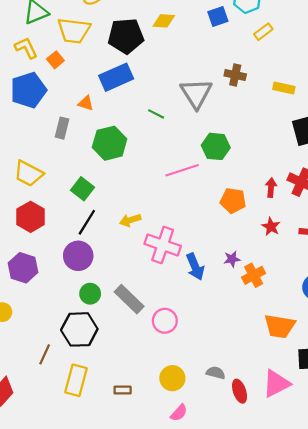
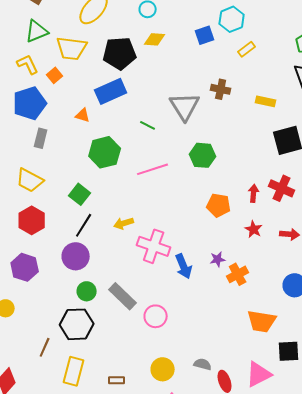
gray rectangle: (62, 128) -> (41, 138), moved
pink line: (182, 170) -> (153, 169), moved

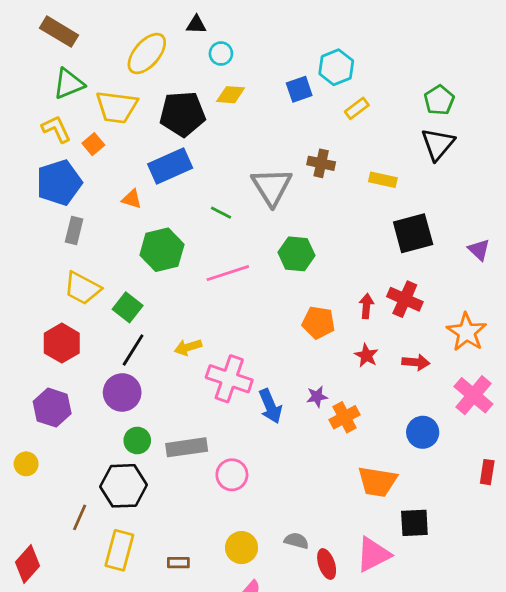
yellow trapezoid: (30, 180) -> (82, 288), moved
gray rectangle: (123, 296) -> (187, 447), turned -52

